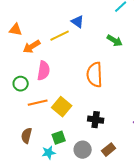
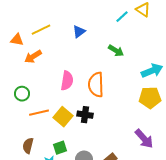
blue triangle: (78, 22) -> (79, 32), turned 48
yellow line: (60, 36) -> (41, 30), moved
pink semicircle: (44, 71) -> (67, 81), moved
black cross: (96, 120) -> (85, 115), moved

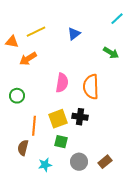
orange line: (39, 113) -> (34, 126), moved, turned -72
yellow square: (63, 117) -> (58, 119), turned 30
green square: (60, 148) -> (61, 142), moved, turned 32

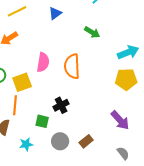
black cross: (80, 117) -> (61, 105), moved, turned -35
yellow square: (58, 119) -> (22, 82), moved

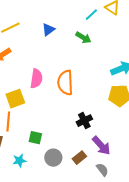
green arrow: (92, 32) -> (83, 38), moved
black cross: (61, 105) -> (84, 121), moved
purple arrow: (120, 120) -> (101, 146), moved
gray semicircle: (123, 153) -> (102, 170), moved

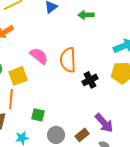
green arrow: (83, 38) -> (86, 15), turned 147
pink semicircle: (36, 79) -> (39, 56), turned -60
black cross: (84, 121) -> (90, 80), moved

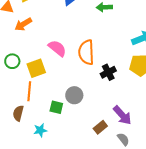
gray circle: (56, 135) -> (74, 95), moved

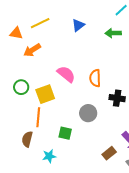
orange semicircle: (86, 52) -> (95, 78), size x0.7
black cross: (108, 72) -> (117, 98), turned 35
gray circle: (74, 95) -> (88, 113), moved

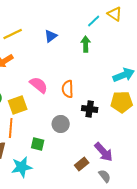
green arrow: (113, 33) -> (86, 44), turned 91
cyan star: (49, 156) -> (22, 167), size x1.5

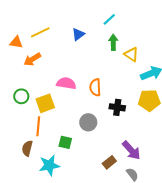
yellow triangle: (115, 14) -> (131, 54), moved
cyan line: (94, 21) -> (109, 19), moved
pink semicircle: (39, 85) -> (66, 83), turned -30

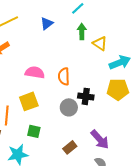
yellow square: (45, 103) -> (29, 101), moved
gray circle: (88, 122) -> (69, 107), moved
brown rectangle: (109, 162) -> (70, 147), moved

